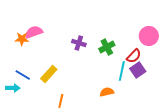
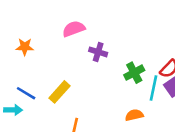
pink semicircle: (34, 32) -> (74, 29), moved
green cross: (107, 47) -> (134, 73), moved

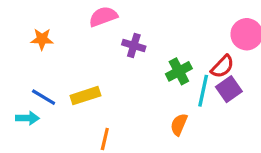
yellow rectangle: (60, 92) -> (85, 96), turned 30
orange semicircle: (134, 115) -> (179, 125), turned -54

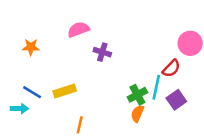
green cross: (179, 71) -> (137, 95), moved
purple square: (229, 89) -> (176, 100), moved

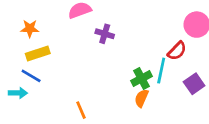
yellow rectangle: (65, 91) -> (38, 54), moved
purple square: (176, 100) -> (194, 84), moved
orange line: (80, 125) -> (81, 110), turned -36

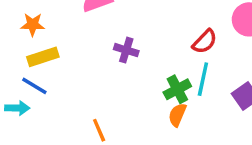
purple cross: (105, 34) -> (126, 50), moved
red semicircle: (177, 51) -> (205, 42), moved

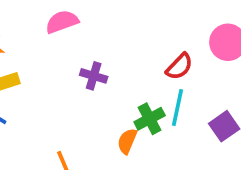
orange semicircle: (177, 115) -> (127, 141), moved

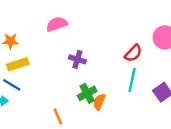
green cross: (150, 119) -> (87, 93), moved

